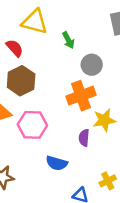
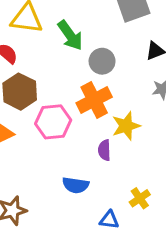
green arrow: (68, 40) -> (70, 35), size x1.5
pink hexagon: (32, 125) -> (53, 122), moved

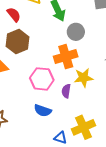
pink hexagon: (53, 122) -> (42, 79), moved
yellow cross: (140, 198) -> (84, 127), size x1.6

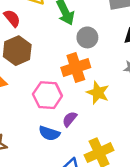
yellow star: (84, 78) -> (98, 93), turned 30
purple semicircle: (66, 91) -> (70, 119), moved, turned 32

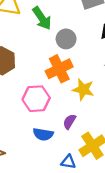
purple semicircle: (70, 119) -> (69, 122), moved

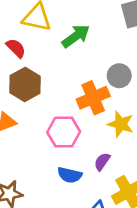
green arrow: (42, 18) -> (76, 36), turned -95
gray circle: (66, 39) -> (119, 76), moved

